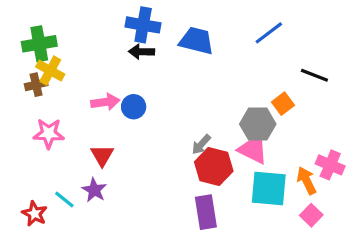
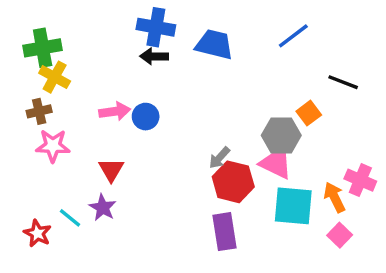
brown cross: (36, 85) -> (39, 111), moved

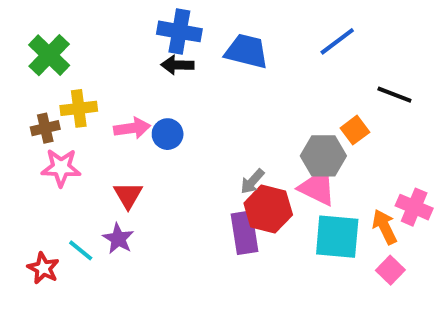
green cross: (43, 48) -> (49, 55), turned -36
yellow cross: (55, 77) -> (79, 108), moved, turned -36
purple rectangle: (225, 232) -> (244, 233), moved

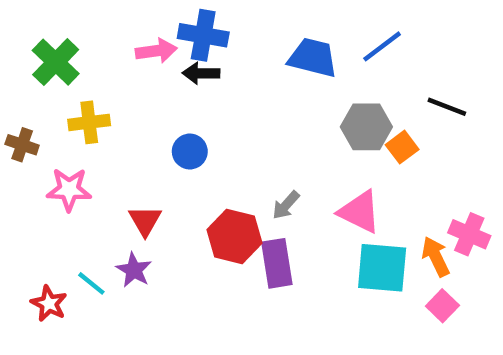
blue trapezoid: (246, 51) -> (313, 58), moved
brown cross: (45, 128) -> (22, 145), moved, turned 32
pink arrow: (132, 128) -> (156, 51), moved
gray hexagon: (323, 156) -> (366, 127), moved
red hexagon: (268, 209) -> (234, 236), moved

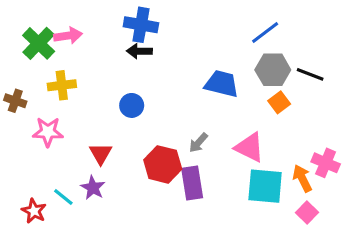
pink arrow: (156, 51) -> (68, 36), moved
blue trapezoid: (313, 58) -> (222, 84), moved
gray hexagon: (366, 127) -> (273, 70), moved

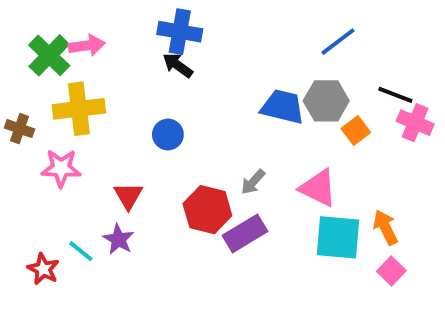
black arrow: (139, 51) -> (178, 65), turned 35
gray hexagon: (273, 70) -> (326, 101), moved
yellow cross: (62, 85) -> (79, 109), size x1.4
pink cross: (326, 163) -> (415, 123), moved
purple rectangle: (192, 183) -> (245, 233), turned 68

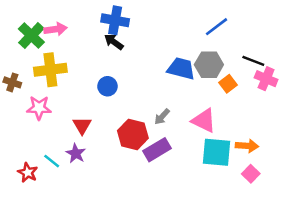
orange arrow: (385, 227) -> (247, 146), turned 120

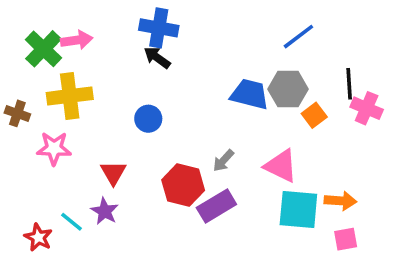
black line: (253, 61) -> (349, 84), turned 65
pink square: (251, 174) -> (346, 239), turned 36

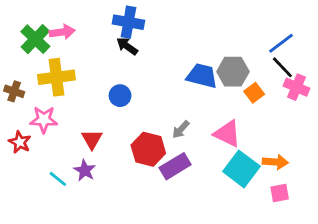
blue line: (298, 37) -> (281, 43), moved
black line: (349, 84) -> (282, 67), turned -40
cyan square: (298, 209) -> (241, 169), turned 32
red star: (38, 237) -> (20, 142), moved

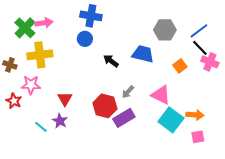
black arrow: (127, 46) -> (111, 61), moved
gray hexagon: (233, 72) -> (165, 30), moved
blue circle: (120, 96) -> (85, 39), moved

